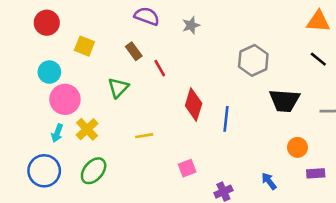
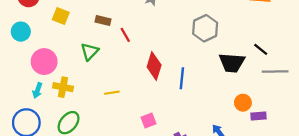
brown rectangle: (134, 51) -> (103, 20), turned -40
black line: (318, 59) -> (261, 49), moved
cyan circle: (49, 72) -> (21, 32), moved
yellow cross: (87, 129) -> (63, 87), turned -36
purple rectangle: (316, 173) -> (258, 116), moved

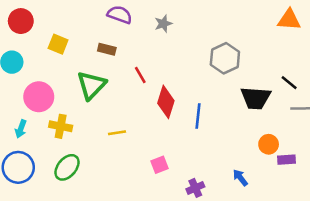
red line: (125, 35) -> (140, 75), moved
green triangle: (90, 52) -> (91, 85), size x1.4
cyan arrow: (37, 90) -> (21, 129), moved

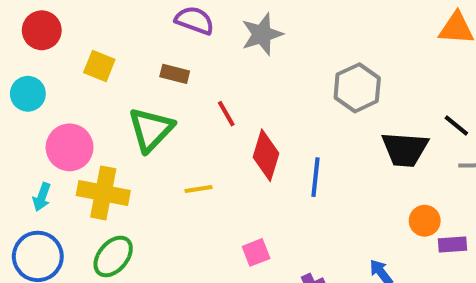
gray star: (163, 24) -> (262, 34), size x1.5
yellow cross: (61, 126) -> (103, 193), size x1.4
yellow line: (117, 133) -> (198, 189), moved

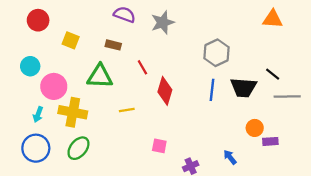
cyan circle: (28, 94) -> (30, 66), moved
green triangle: (151, 129) -> (100, 76), turned 48
blue line: (316, 177) -> (212, 90), moved
pink square: (256, 252) -> (159, 146), turned 32

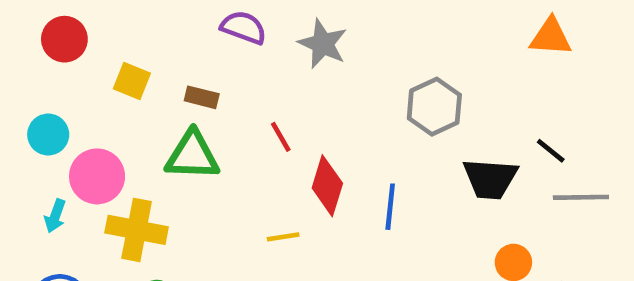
gray star: (163, 22) -> (323, 44), turned -30
brown rectangle: (113, 45) -> (202, 97), moved
blue line: (212, 90) -> (390, 207), moved
yellow line: (127, 110) -> (283, 237), moved
cyan arrow: (38, 114) -> (55, 216), moved

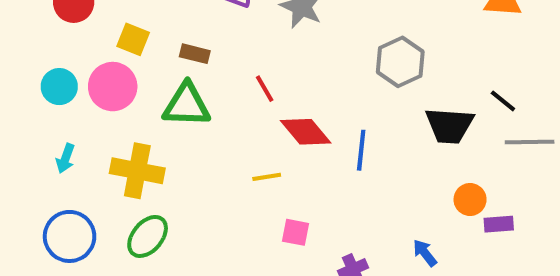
pink circle: (97, 176) -> (113, 87), moved
red diamond: (327, 186) -> (306, 132), turned -57

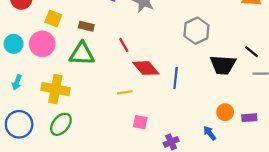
orange circle: (470, 199) -> (225, 112), moved

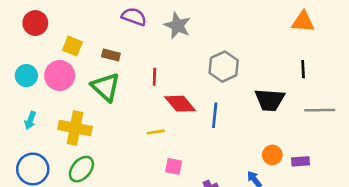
gray hexagon: (196, 31) -> (224, 67), moved
red line: (124, 45) -> (154, 77), turned 32
black line: (252, 52) -> (303, 69), moved, turned 48
green triangle: (82, 54) -> (106, 87), turned 40

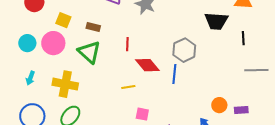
gray hexagon: (224, 67) -> (184, 50), moved
black trapezoid: (270, 100) -> (216, 21), moved

